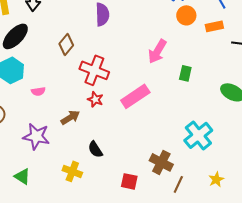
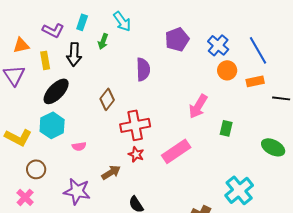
red cross: (94, 70) -> (135, 125), turned -32

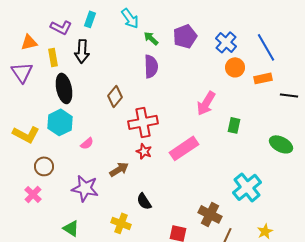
green arrow: (103, 41) -> (151, 38), moved, turned 112
black ellipse: (56, 91) -> (64, 88), turned -56
pink semicircle: (79, 146) -> (87, 143), turned -32

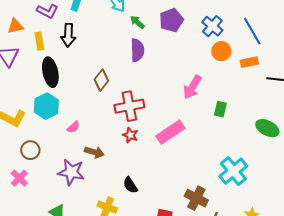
brown arrow: (119, 169) -> (94, 152), moved, turned 48

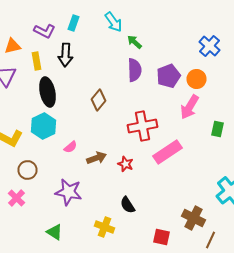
purple pentagon: (171, 20) -> (168, 76), moved
orange circle: (221, 51) -> (196, 79), moved
red cross: (129, 106) -> (142, 126), moved
red star: (130, 135) -> (126, 164), moved
brown arrow: (94, 152) -> (96, 158), moved, turned -36

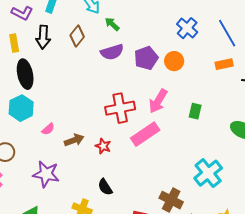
purple semicircle: (134, 70) -> (112, 52), turned 75
brown diamond: (98, 100) -> (77, 36), moved
pink arrow: (190, 107) -> (158, 101), moved

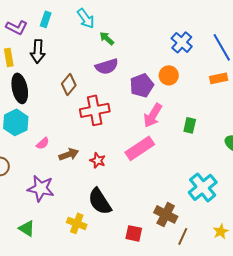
brown diamond: (77, 36) -> (69, 84), moved
purple pentagon: (146, 58) -> (142, 85), moved
red cross: (120, 108) -> (95, 110), moved
black semicircle: (105, 187) -> (100, 201), size x1.6

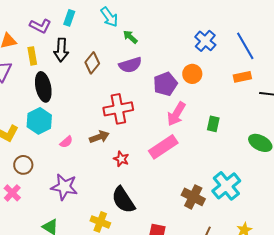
brown diamond: (69, 84) -> (92, 63), moved
brown arrow: (69, 154) -> (99, 137), moved
brown cross: (166, 214) -> (193, 197), moved

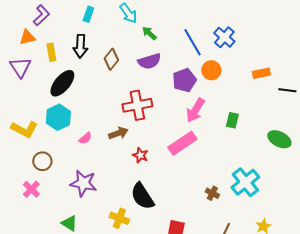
purple L-shape: (40, 26) -> (41, 15), moved, turned -70
blue line: (245, 46) -> (192, 42), moved
black ellipse: (43, 87) -> (62, 83), turned 52
brown cross: (193, 197) -> (212, 193), size x0.6

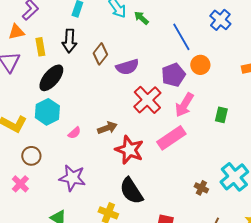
green arrow: (149, 33) -> (141, 18), moved
blue cross: (224, 37) -> (220, 20), moved
purple semicircle: (149, 61) -> (127, 67), moved
red cross: (137, 105) -> (147, 100), moved, turned -32
red star: (140, 155) -> (129, 150), size x1.8

